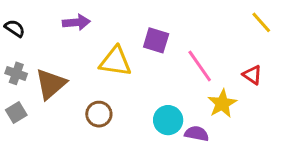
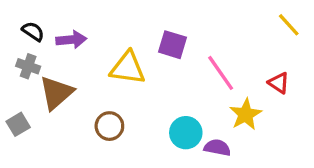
purple arrow: (76, 22) -> (71, 40), moved
black semicircle: (15, 28) -> (33, 31), moved
gray cross: (16, 73) -> (28, 66), moved

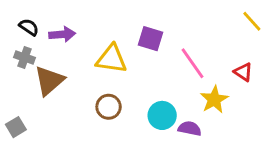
gray square: (18, 124) -> (16, 127), moved
brown circle: (109, 126) -> (109, 107), moved

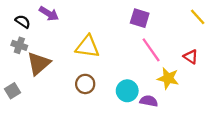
purple arrow: (62, 34) -> (49, 14), moved, turned 36
purple square: (151, 39) -> (140, 18), moved
yellow star: (214, 100) -> (168, 78), turned -30
gray square: (16, 127) -> (12, 91), moved

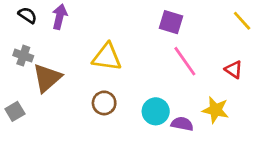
purple arrow: (49, 14) -> (60, 17), turned -108
black semicircle: (23, 22) -> (27, 15), moved
yellow star: (168, 78) -> (216, 110), moved

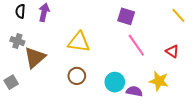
black semicircle: (27, 15) -> (20, 11), turned -120

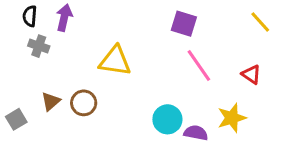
gray cross: (17, 41) -> (39, 46), moved
brown triangle: (35, 57) -> (51, 101), moved, size x0.6
brown circle: (77, 76) -> (84, 103), moved
yellow star: (159, 81) -> (232, 118), turned -30

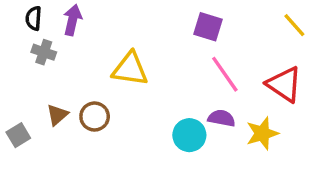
red triangle: (251, 74) -> (284, 84), size x1.6
purple semicircle: (196, 133) -> (222, 118), moved

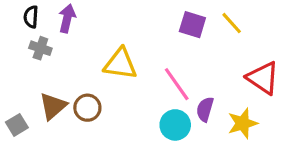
yellow line: (294, 25) -> (232, 23), moved
pink line: (225, 74) -> (177, 84), moved
brown triangle: (57, 115) -> (53, 106), size x1.4
purple semicircle: (222, 118) -> (205, 109), turned -85

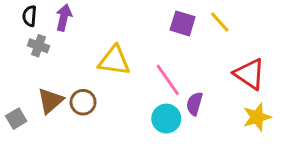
yellow star: (243, 123) -> (257, 117), moved

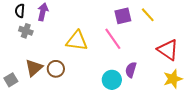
purple square: (183, 23) -> (123, 16), turned -30
pink line: (168, 80) -> (113, 39), moved

